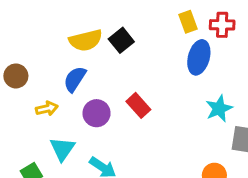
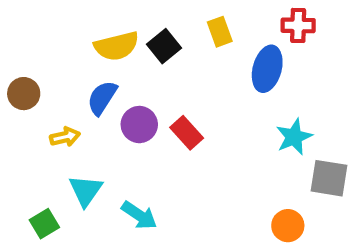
yellow rectangle: (188, 22) -> (220, 32), moved
purple circle: (97, 113) -> (139, 125), moved

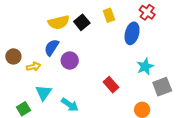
red cross: (298, 25) -> (147, 12), turned 35
brown circle: (24, 94) -> (13, 56), moved
red rectangle: (187, 133) -> (111, 85), moved
gray square: (329, 178) -> (162, 87), turned -30

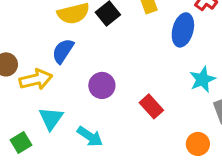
purple circle: (70, 60) -> (102, 85), moved
yellow arrow: (34, 67) -> (36, 79), size x1.5

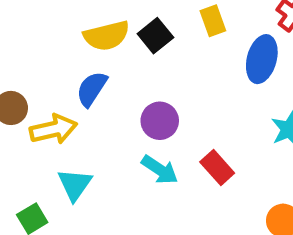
purple circle: (102, 85) -> (160, 121), moved
cyan arrow: (90, 136) -> (160, 170), moved

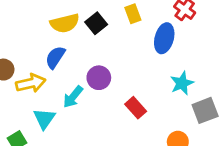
cyan arrow: (160, 170) -> (73, 97), moved, turned 95

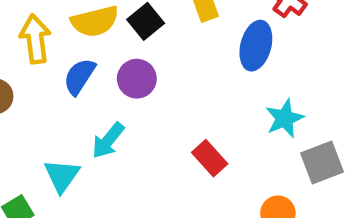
purple circle: (99, 78) -> (137, 79), moved
yellow arrow: (31, 83) -> (35, 39), moved, turned -84

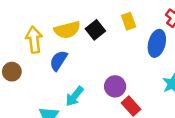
purple circle: (137, 79) -> (115, 86), moved

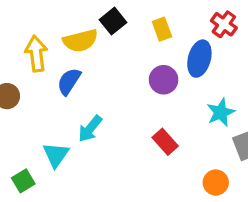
black square: (95, 30) -> (113, 21), moved
purple circle: (115, 86) -> (164, 80), moved

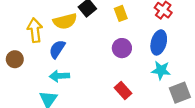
blue ellipse: (199, 59) -> (159, 42), moved
cyan star: (221, 112) -> (161, 70), turned 30
cyan arrow: (90, 129) -> (59, 76), moved, turned 48

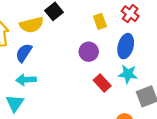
yellow rectangle: (121, 13) -> (100, 21), moved
red rectangle: (123, 90) -> (102, 83), moved

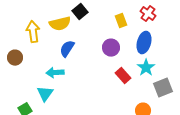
blue semicircle: (24, 53) -> (67, 49), moved
cyan star: (128, 74) -> (146, 68), turned 30

